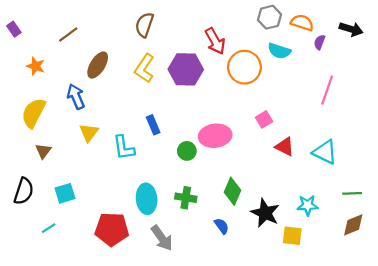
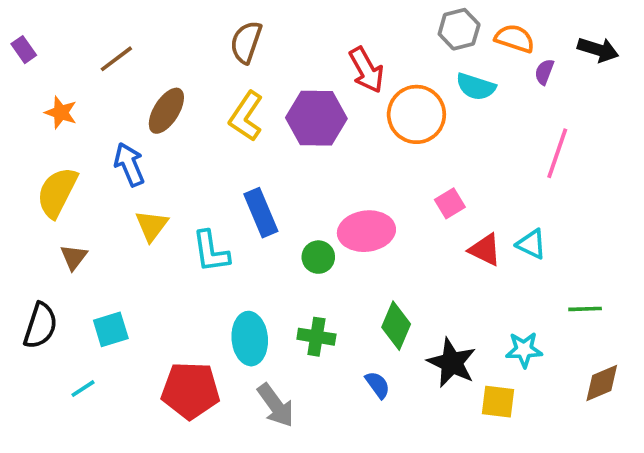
blue rectangle: (153, 125) -> (261, 213), size x1.4
cyan triangle: (325, 152) -> (531, 244), moved, size x0.7
green line: (352, 193) -> (585, 309), moved

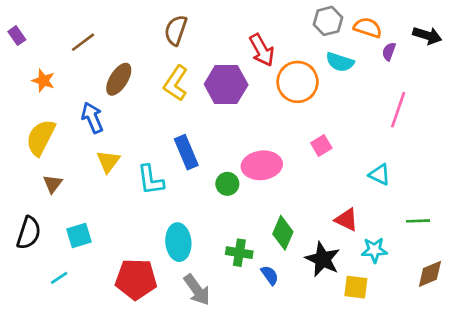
red triangle: (485, 250) -> (347, 220), moved
green cross: (316, 337) -> (239, 253), moved

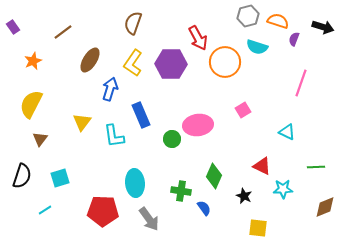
orange star: (43, 81) -> (33, 61), turned 30
blue arrow: (92, 118) -> (110, 89), moved, turned 40
black star: (323, 259) -> (244, 196), size x0.6
yellow square: (356, 287) -> (258, 228), moved

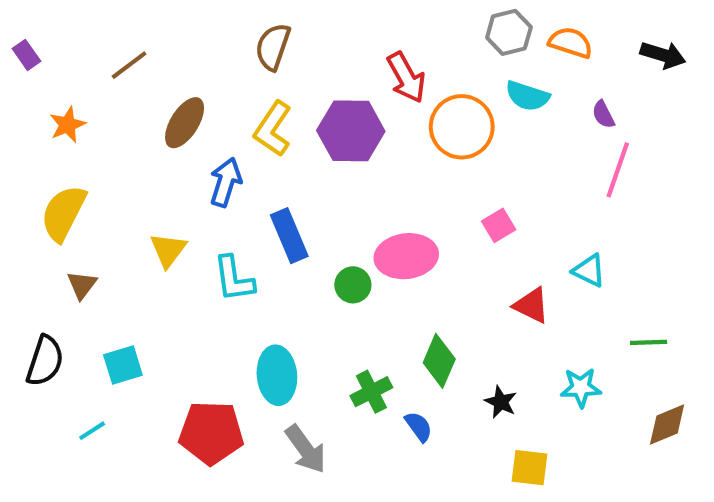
purple semicircle: (294, 39) -> (603, 114), moved, turned -48
red triangle: (262, 166) -> (532, 305), moved
green cross: (181, 191) -> (371, 392), turned -36

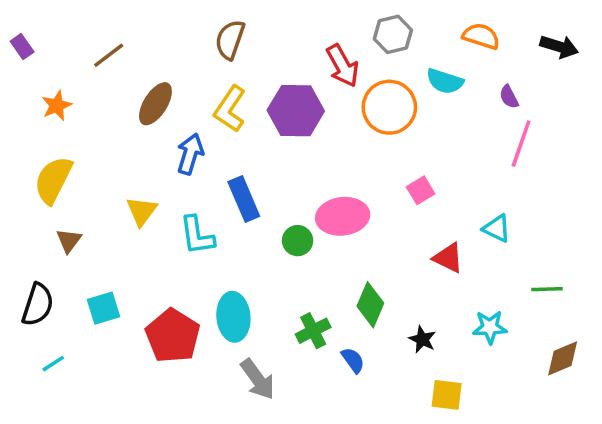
gray hexagon: (509, 32) -> (393, 34), moved
cyan line: (92, 431) -> (53, 364), moved
red pentagon: (211, 433) -> (173, 336), moved, turned 30

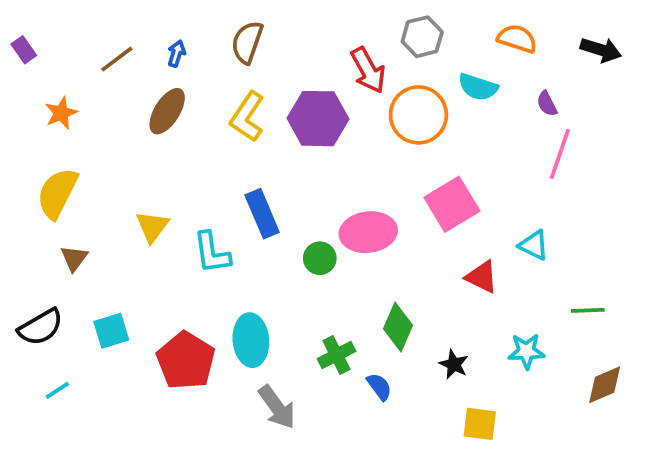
blue arrow: (190, 154) -> (176, 53), moved, size x0.6
pink square: (421, 190) -> (452, 204), size x1.8
black semicircle: (38, 305) -> (41, 327), turned 42

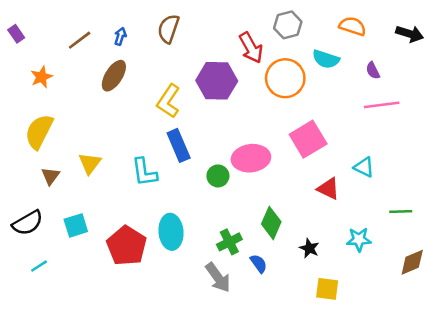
yellow L-shape: (247, 117) -> (168, 101), moved
pink line: (560, 154) -> (382, 105), turned 64
yellow triangle: (152, 227) -> (90, 163), moved
gray arrow: (277, 407) -> (218, 277), moved

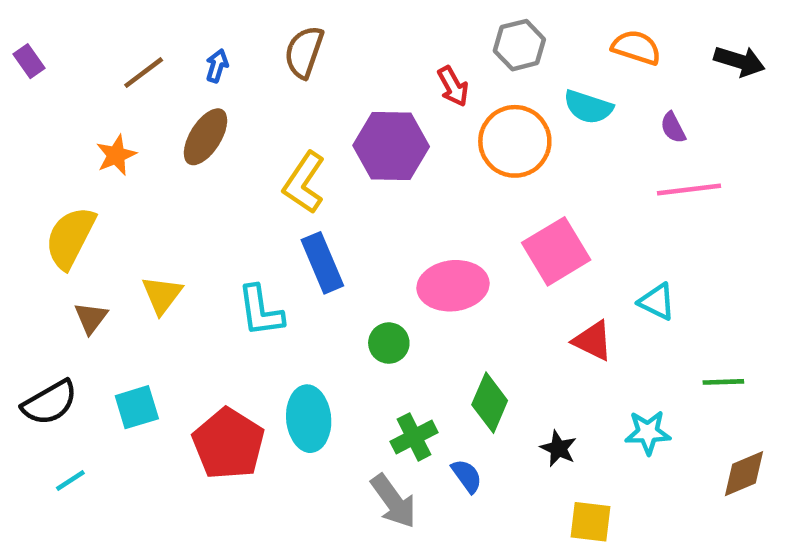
red arrow: (251, 48) -> (453, 86), size x0.7
orange star: (42, 77) -> (116, 155), moved
green circle: (218, 176) -> (389, 343), moved

